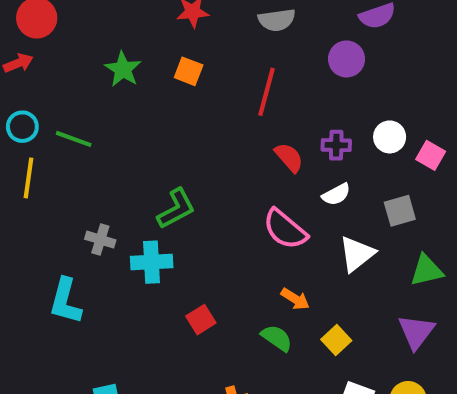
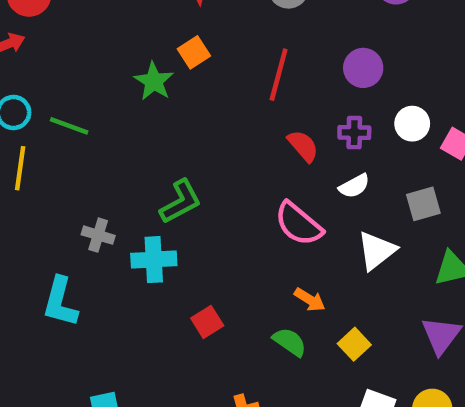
purple circle: (347, 59) -> (363, 68), moved
green star: (123, 69) -> (154, 81), moved
orange square: (189, 71) -> (194, 52), turned 36

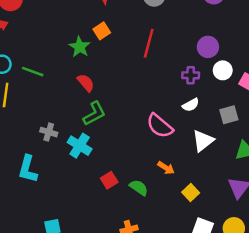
purple circle: (363, 68) -> (208, 47), moved
red semicircle: (303, 146) -> (86, 83), moved
cyan cross: (154, 260) -> (80, 146), turned 35
green semicircle: (290, 342) -> (139, 188), moved

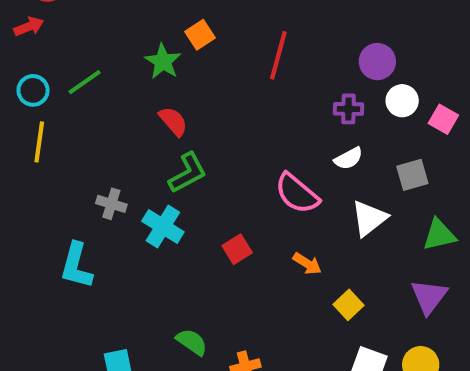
green line: (33, 72) -> (85, 82), moved, turned -55
red square: (109, 180) -> (237, 249), moved
green semicircle: (139, 188) -> (192, 342), moved

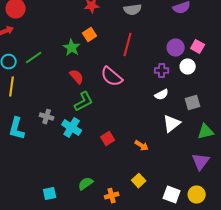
pink square: (443, 119) -> (198, 47), moved
pink semicircle: (297, 194) -> (112, 77), moved
cyan L-shape: (76, 266) -> (17, 129), moved
yellow square: (348, 305) -> (139, 181), moved
green semicircle: (192, 342) -> (86, 184), turned -70

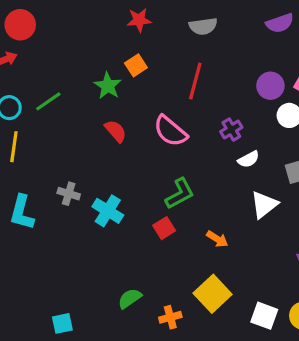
purple cross: (162, 71) -> (231, 130), moved, turned -32
green L-shape: (84, 102) -> (180, 194), moved
yellow square: (139, 181) -> (213, 294), size x1.6
cyan square: (50, 194) -> (62, 323), moved

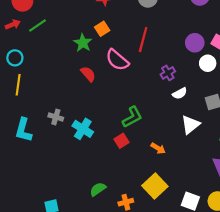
green line: (48, 101) -> (38, 26), moved
pink semicircle: (170, 131) -> (117, 60), moved

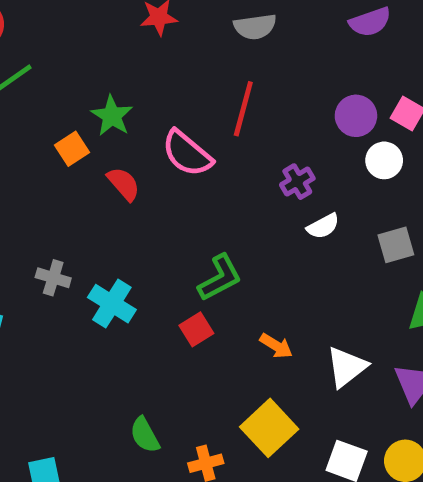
orange square: (102, 29) -> (72, 149), moved
white triangle: (190, 125) -> (347, 367), moved
green semicircle: (98, 189) -> (145, 435), turned -84

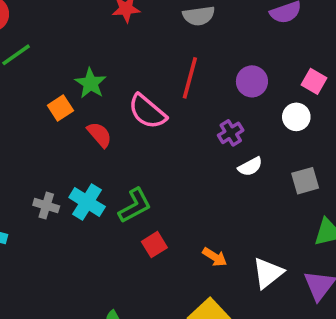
purple circle: (356, 116) -> (252, 81), moved
green L-shape: (220, 278) -> (135, 206), moved
cyan cross: (112, 304) -> (87, 202), moved

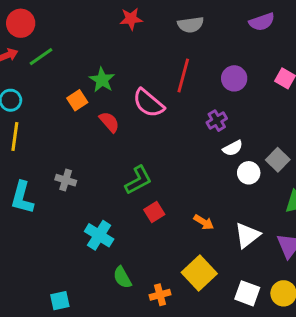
white circle: (296, 117) -> (249, 173), moved
gray square: (305, 181) -> (278, 160), turned -30
cyan cross: (87, 202) -> (99, 235), moved

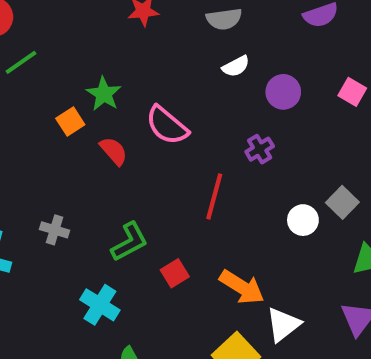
red line: (183, 76) -> (214, 196), moved
white semicircle: (233, 148) -> (236, 66), moved
green L-shape: (138, 180) -> (129, 242), moved
orange arrow: (204, 222) -> (242, 287), size x1.6
white triangle: (247, 235) -> (283, 325), moved

